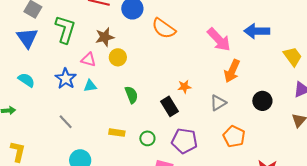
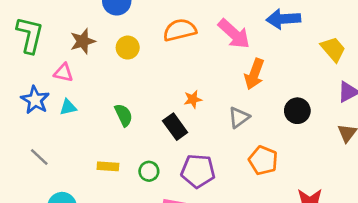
orange semicircle: (164, 28) -> (180, 30), moved, turned 135
yellow circle: (118, 57) -> (128, 48), moved

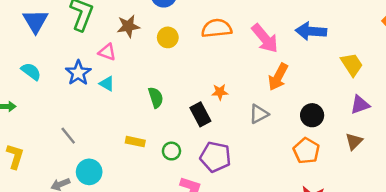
cyan triangle: (68, 107) -> (107, 84), turned 35
gray line: (39, 157) -> (68, 136), moved
orange pentagon: (263, 160) -> (306, 151), moved

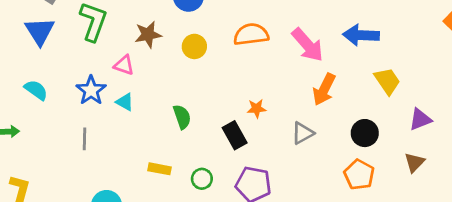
yellow trapezoid: (352, 64) -> (387, 81), moved
gray line: (68, 136) -> (84, 139), moved, turned 42

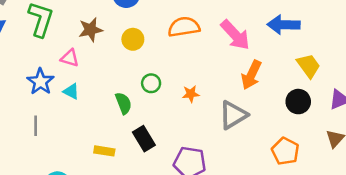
gray triangle: (303, 133) -> (233, 115), size x1.4
black circle: (365, 133) -> (298, 102), moved
black rectangle: (235, 135) -> (144, 139), moved
green circle: (202, 179) -> (151, 83), moved

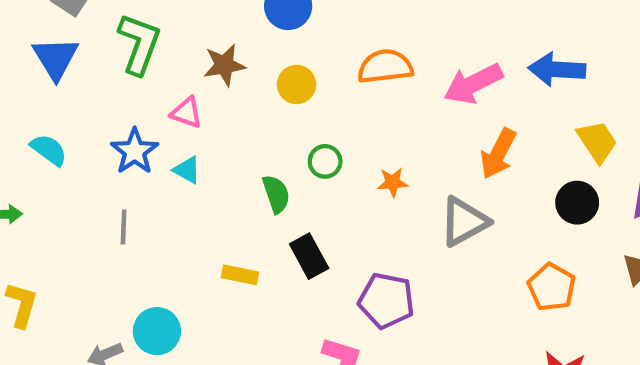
pink arrow: (235, 35) -> (473, 84), turned 104

